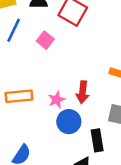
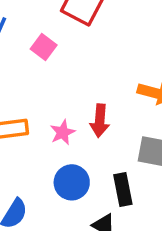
blue circle: (69, 122) -> (72, 182), moved

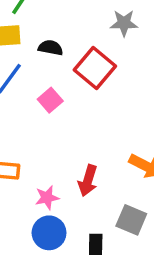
pink star: (63, 132) -> (47, 198), moved

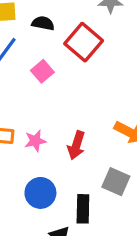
pink star: (47, 198) -> (35, 141), moved

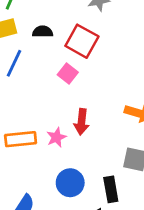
pink square: (42, 71) -> (68, 74), moved
red arrow: (76, 145) -> (82, 122), moved

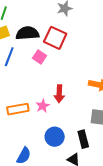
black semicircle: (43, 32) -> (27, 33), size x1.6
pink square: (68, 74) -> (39, 57), moved

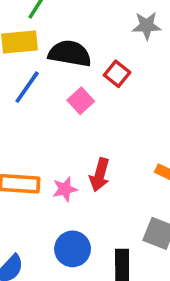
red square: (55, 38) -> (117, 74), size x0.6

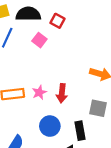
red arrow: (100, 175) -> (62, 93), moved

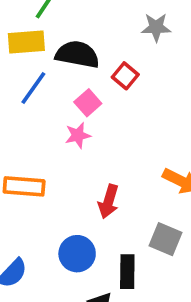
pink star: (39, 92) -> (78, 135), moved

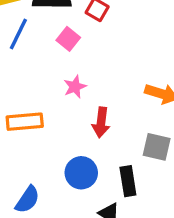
pink star: (78, 135) -> (75, 87), moved

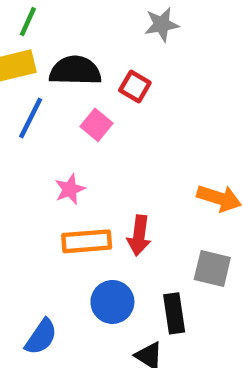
pink star: (75, 87) -> (70, 189), moved
orange rectangle: (25, 122) -> (87, 241), moved

